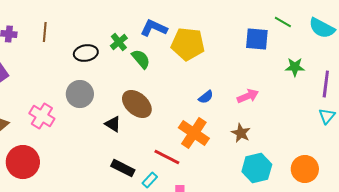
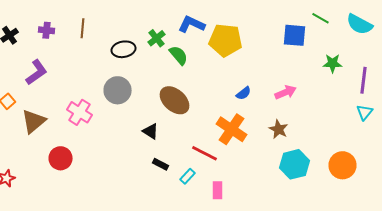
black triangle: (113, 124) -> (150, 131), moved
red circle: (23, 162) -> (60, 158), size x0.7
black rectangle: (123, 168) -> (160, 164), size x0.7

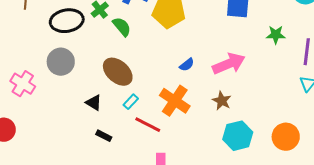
black ellipse: (124, 49) -> (67, 21), size x1.4
pink arrow: (286, 92) -> (229, 64), size x1.5
cyan rectangle: (188, 176) -> (131, 102), moved

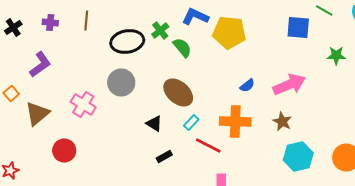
orange cross: (175, 101) -> (235, 122), turned -32
black rectangle: (104, 136) -> (164, 156), turned -56

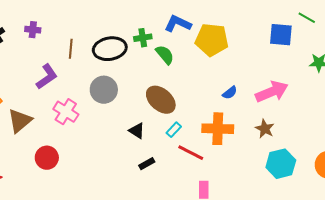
brown line: (86, 20) -> (71, 49), moved
green cross: (160, 30) -> (143, 38), turned 30
purple L-shape: (40, 64) -> (47, 77), moved

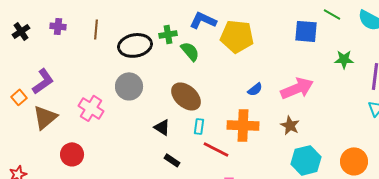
brown line: (71, 49) -> (96, 29), moved
purple L-shape: (47, 77) -> (43, 81), moved
cyan rectangle: (174, 130) -> (199, 126), turned -35
black rectangle: (147, 164) -> (172, 160), turned 63

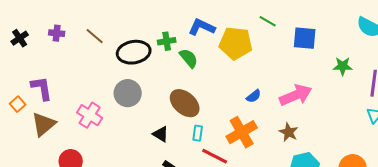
green line: (332, 14) -> (268, 21), moved
brown line: (96, 29) -> (95, 36), turned -54
purple L-shape: (43, 81) -> (42, 88), turned -64
orange cross: (243, 125) -> (242, 132), turned -32

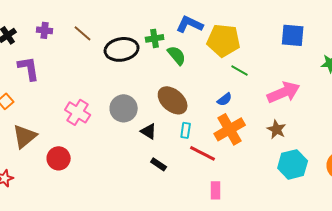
green line: (268, 21) -> (240, 70), moved
purple L-shape: (42, 88) -> (29, 68), moved
gray circle: (128, 93) -> (124, 108), moved
blue semicircle: (254, 96) -> (225, 99), moved
brown triangle: (44, 124) -> (25, 136), moved

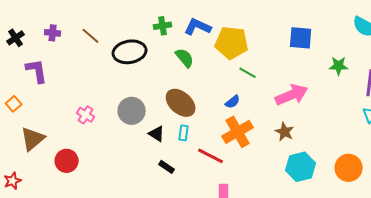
green cross: (155, 38) -> (163, 26), moved
pink cross: (78, 112) -> (86, 115), size x0.7
cyan rectangle: (186, 130) -> (184, 133), moved

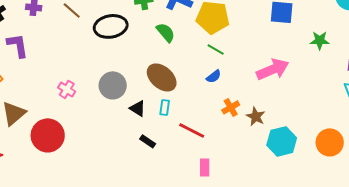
green line: (248, 73) -> (216, 49), moved
orange cross: (238, 132) -> (231, 107), moved, size x0.6
brown star: (285, 132) -> (256, 116), moved
red circle: (67, 161) -> (48, 135), size x1.4

